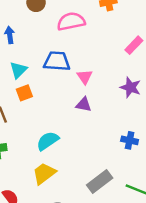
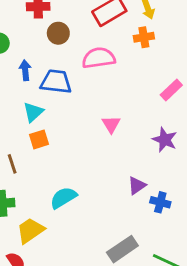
blue trapezoid: (57, 61) -> (56, 82), moved
purple triangle: (84, 105) -> (137, 185), moved, turned -49
yellow trapezoid: (44, 173) -> (30, 230), moved

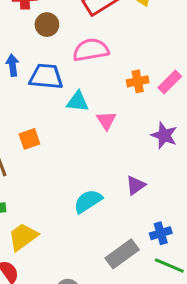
orange cross: (144, 37) -> (138, 81), moved
cyan triangle: (33, 112) -> (78, 102), moved, turned 50
cyan semicircle: (63, 198) -> (88, 201), moved
blue cross: (160, 202) -> (161, 233), moved, turned -30

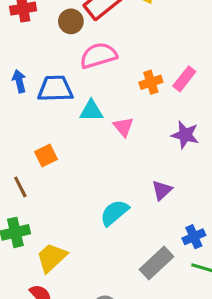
brown circle: (47, 25) -> (71, 21), moved

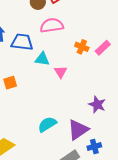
orange cross: (151, 82) -> (82, 47), turned 32
purple star: (185, 135) -> (97, 105), moved
purple triangle: (162, 190) -> (78, 130), moved, size x1.6

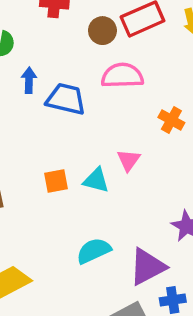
cyan triangle: (42, 59) -> (96, 180), moved
orange square: (10, 83) -> (56, 181), moved

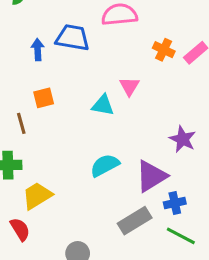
blue arrow: (29, 80) -> (38, 50), moved
orange square: (56, 181) -> (44, 98), moved

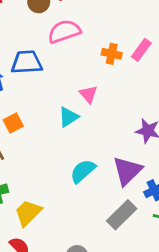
cyan triangle: (103, 105) -> (68, 117), turned -30

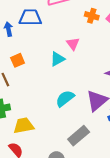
yellow trapezoid: (28, 213) -> (24, 126), turned 30
gray rectangle: (122, 215) -> (79, 136), moved

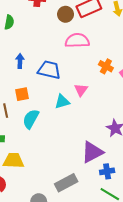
blue trapezoid: (30, 18) -> (49, 70), moved
cyan semicircle: (65, 98) -> (31, 119), moved, turned -36

